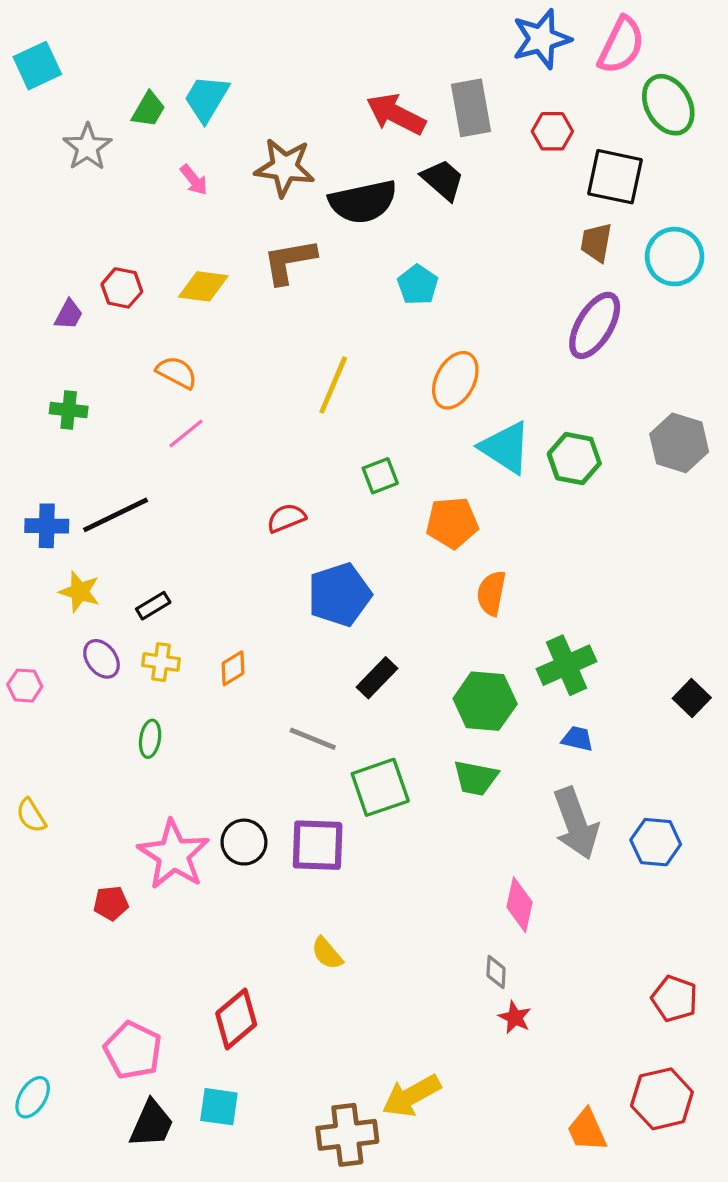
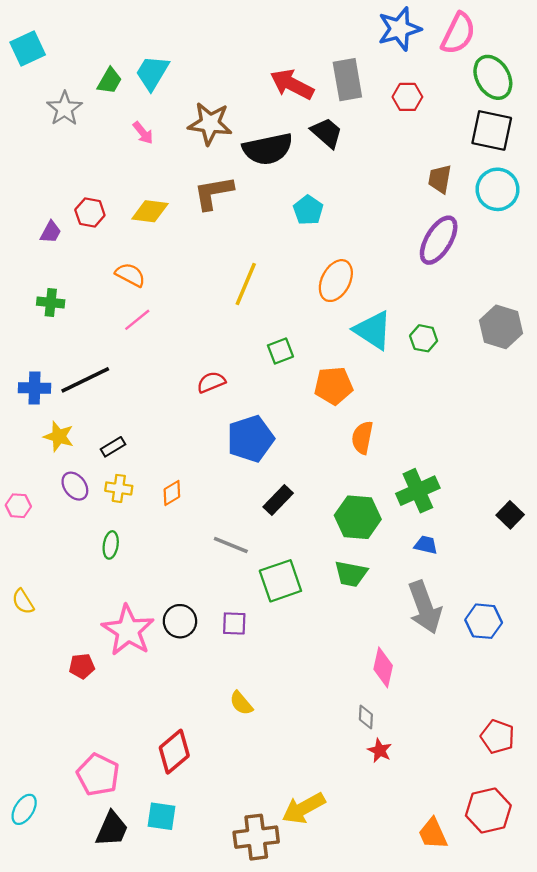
black square: (615, 177) -> (492, 130), moved
green hexagon: (574, 459) -> (424, 338), size x0.7
purple square: (318, 845) -> (234, 623), size x0.6

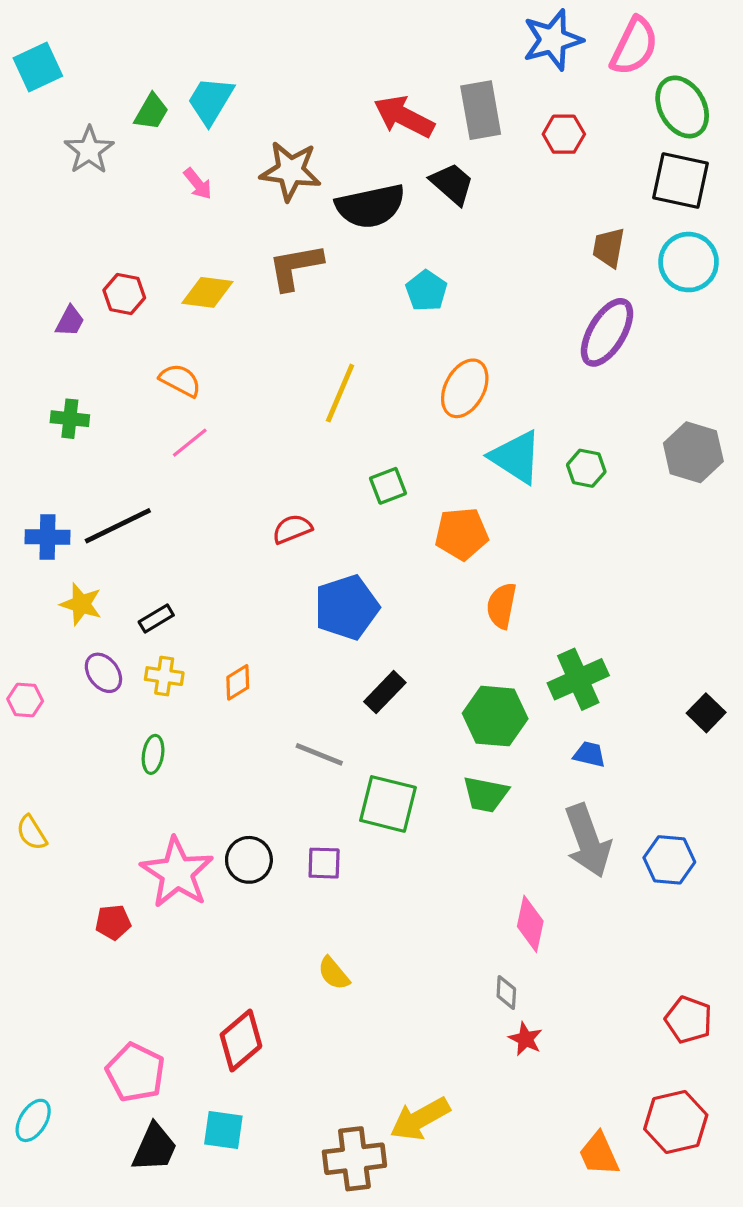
green square: (280, 581) -> (388, 804), turned 33

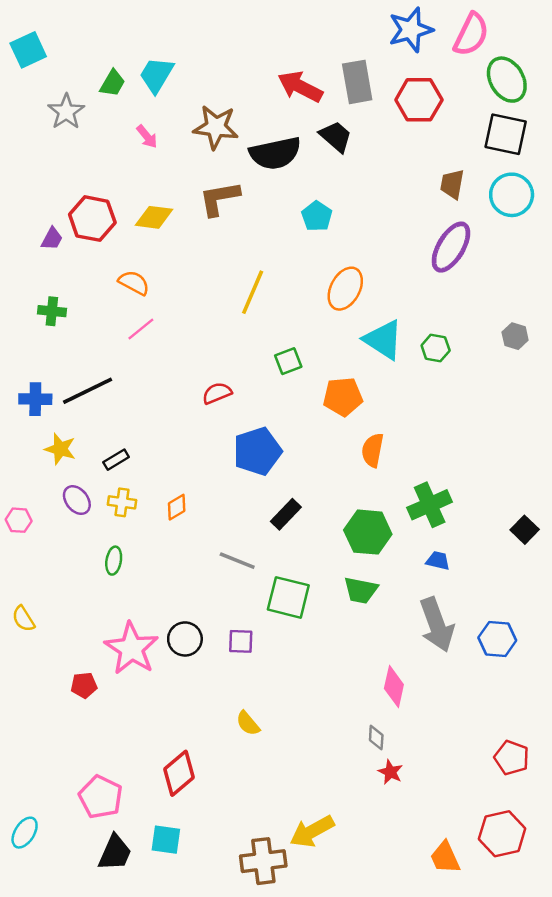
red hexagon: (564, 134) -> (419, 100), size x1.5
red hexagon: (124, 294) -> (92, 219), size x1.5
gray hexagon: (693, 452) -> (515, 336), size x0.6

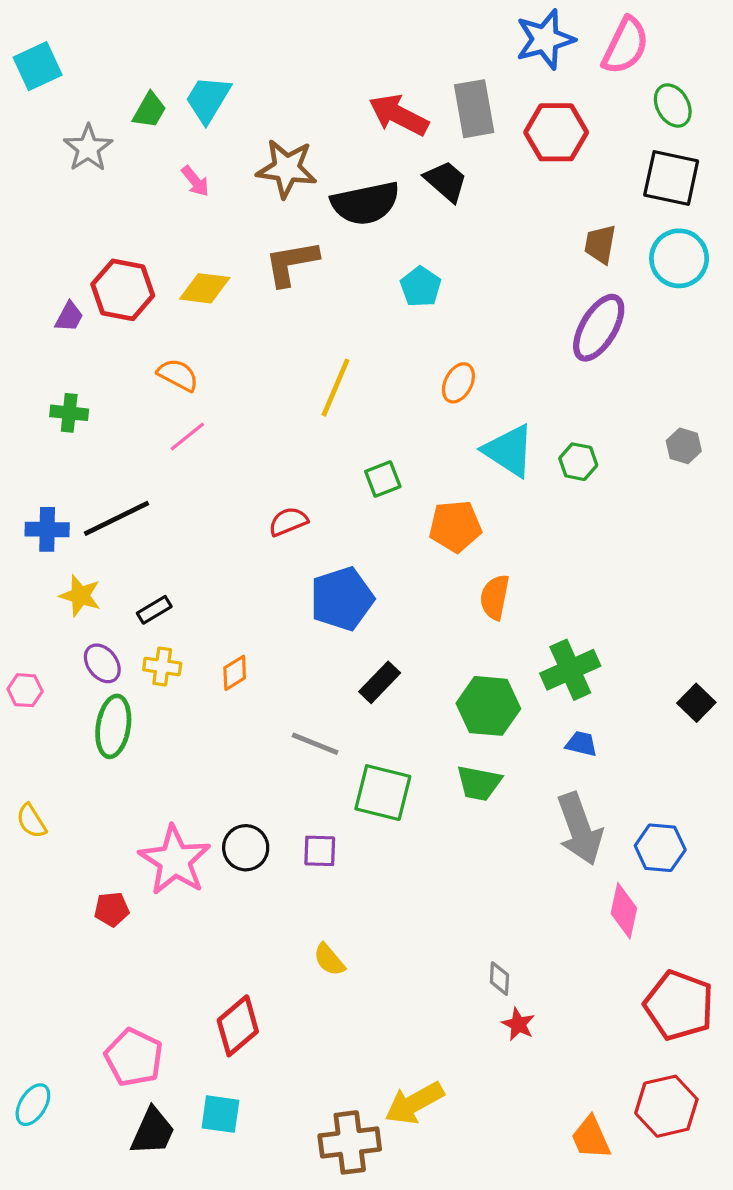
green ellipse: (507, 80) -> (673, 105), size x0.7
orange ellipse: (345, 289) -> (458, 383), size x0.7
green ellipse: (114, 561) -> (113, 726), moved, size x1.6
pink diamond: (394, 686) -> (624, 911), moved
red pentagon: (512, 758) -> (679, 1005), size x1.5

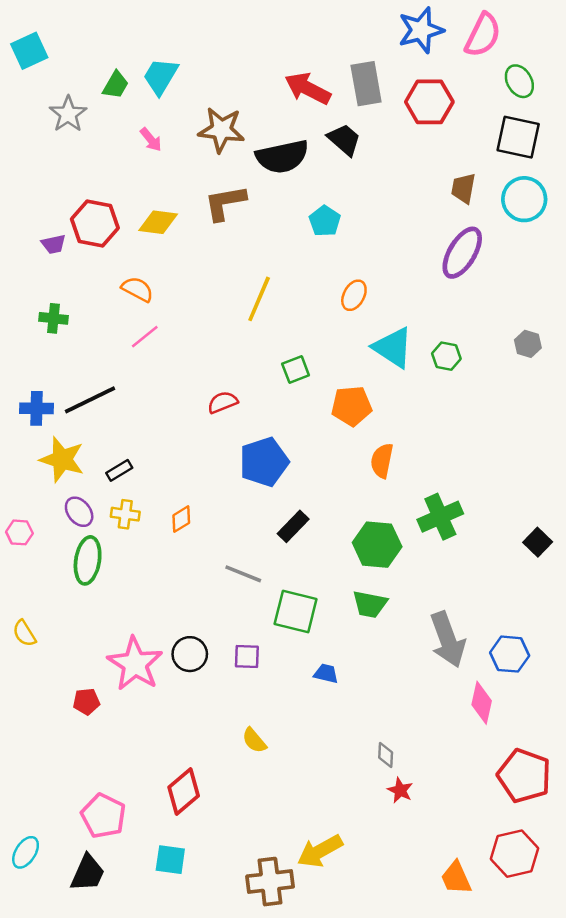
purple trapezoid: (69, 317) -> (54, 244), turned 50
yellow star: (80, 596) -> (62, 459), size x1.4
blue trapezoid: (581, 744) -> (326, 674), moved
black trapezoid: (153, 1131) -> (88, 873), moved

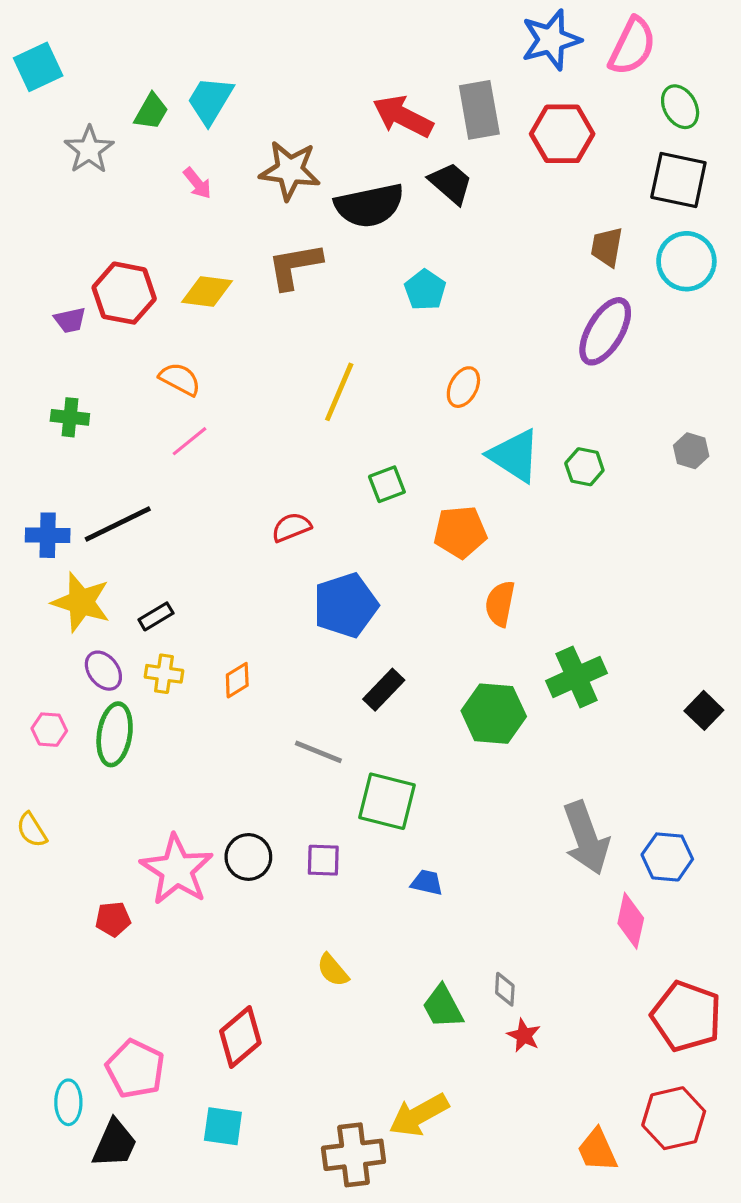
pink hexagon: (19, 532) -> (49, 730), moved
green trapezoid: (370, 604) -> (443, 1007), moved, turned 51
cyan ellipse: (26, 852) -> (68, 1102), moved, turned -32

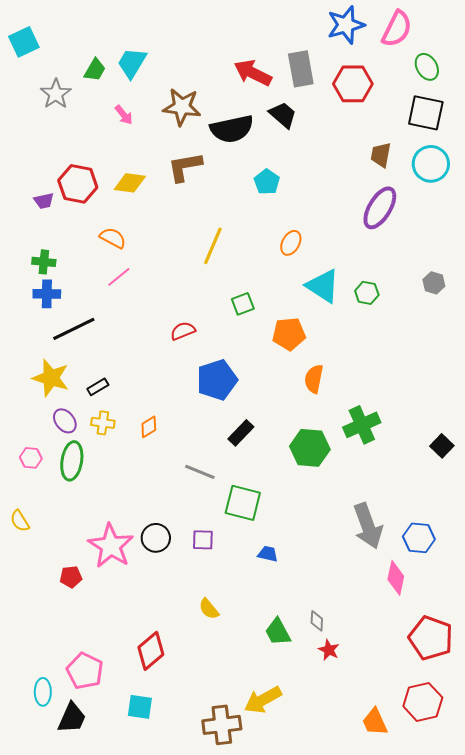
blue cross: (48, 535) -> (47, 294), moved

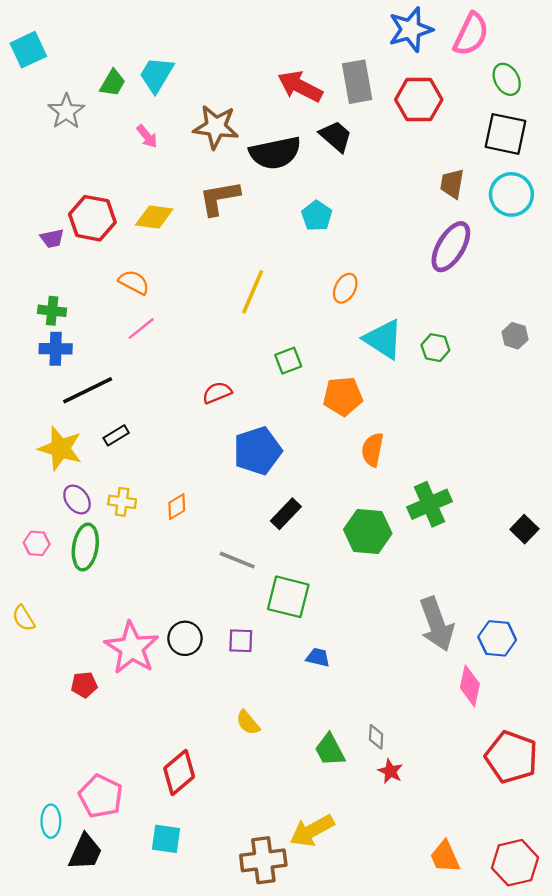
black rectangle: (98, 387) -> (116, 435), moved
red hexagon: (423, 702) -> (515, 863), moved

